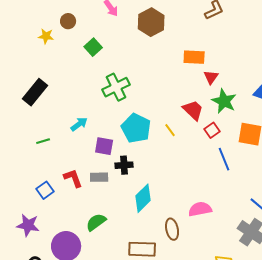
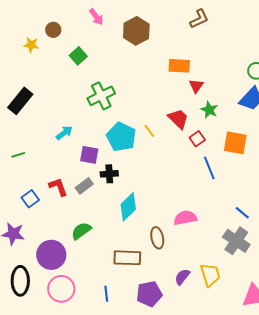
green star: (224, 101) -> (209, 110), size x0.7
yellow line: (170, 130) -> (149, 131), moved
green line: (43, 141) -> (18, 155), moved
gray rectangle: (99, 177) -> (84, 186), turned -36

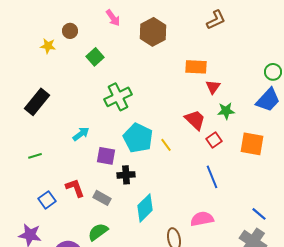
green star: (209, 110) -> (226, 111), turned -30
yellow line: (149, 131) -> (166, 145), moved
blue line: (209, 168) -> (212, 177), moved
gray rectangle: (84, 186) -> (102, 198), moved, turned 66

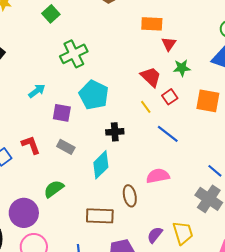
yellow line: (166, 145) -> (146, 107), moved
black cross: (126, 175) -> (115, 132), moved
blue line: (212, 177) -> (168, 134), turned -30
gray rectangle: (102, 198) -> (66, 147), moved

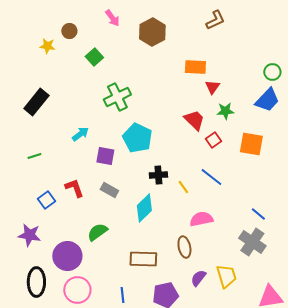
yellow line: (146, 107) -> (183, 187), moved
brown ellipse: (130, 196) -> (184, 247), moved

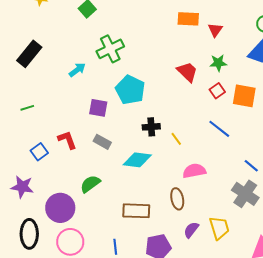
red triangle: (212, 87) -> (215, 30), moved
cyan arrow: (80, 134) -> (77, 70), moved
red square: (213, 140) -> (217, 91), moved
blue line: (211, 177) -> (219, 129), moved
cyan diamond: (144, 208) -> (137, 160), turned 52

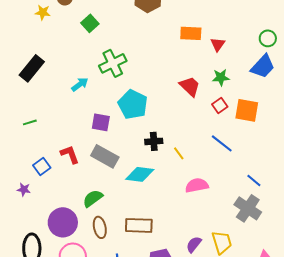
gray rectangle: (102, 142) -> (105, 156), size x1.5
purple star: (22, 187) -> (24, 189), moved, size x0.6
brown ellipse: (177, 199) -> (100, 227), moved

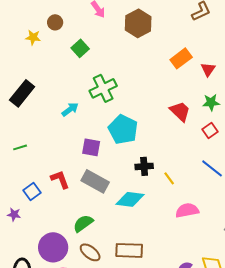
orange rectangle: (191, 33) -> (181, 58), turned -40
brown ellipse: (100, 227) -> (90, 252), turned -40

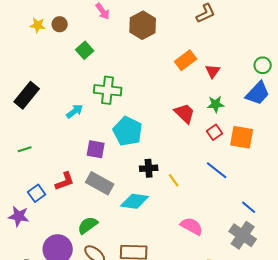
yellow star: (33, 37) -> (38, 25), moved
green cross: (103, 88) -> (108, 90), turned 32
red L-shape: (60, 179) -> (65, 181), turned 90
pink semicircle: (187, 210) -> (192, 226), moved, turned 40
purple star: (14, 214) -> (19, 216), size x1.5

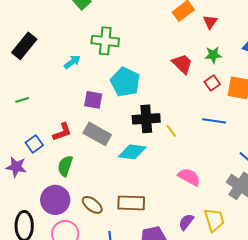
black cross: (149, 168) -> (146, 119), size x1.5
blue line: (217, 170) -> (214, 121), turned -30
green semicircle: (88, 225) -> (65, 166), moved, turned -35

